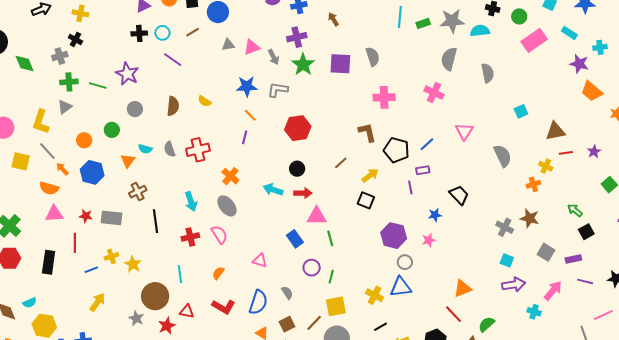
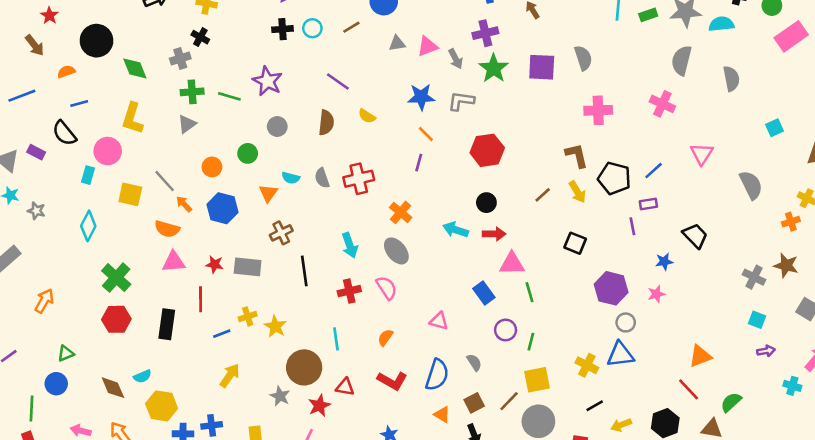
purple line: (173, 60) -> (338, 82), moved
yellow L-shape: (41, 122) -> (132, 118), moved
yellow arrow: (370, 175) -> (577, 192), moved, turned 96
purple arrow: (514, 285) -> (766, 351), size x0.6

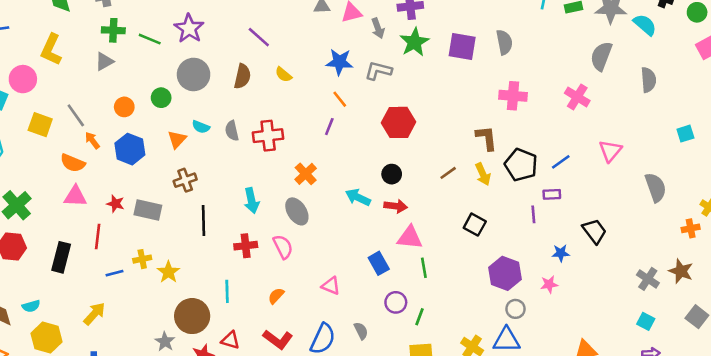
cyan semicircle: (721, 24) -> (645, 25), turned 40
gray circle: (277, 127) -> (194, 74), size x1.6
yellow arrow: (230, 375) -> (94, 314), moved

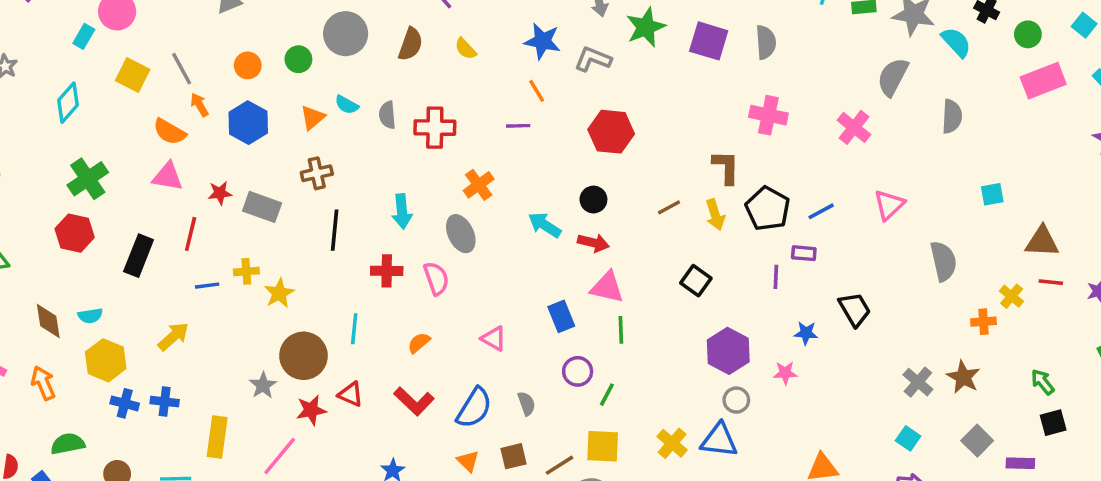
purple line: (329, 127) -> (518, 126), turned 60
red star: (115, 204) -> (220, 193), turned -30

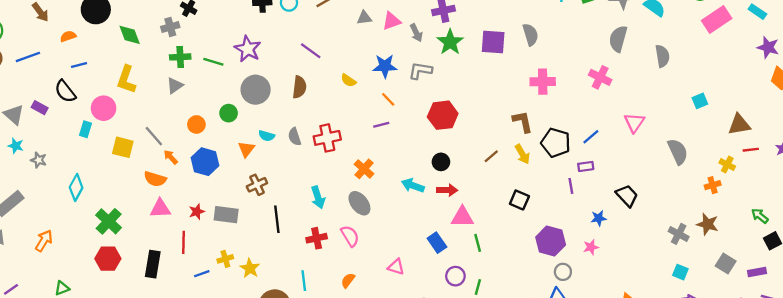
yellow semicircle: (466, 49) -> (348, 80), moved
cyan diamond: (68, 103) -> (76, 187), moved

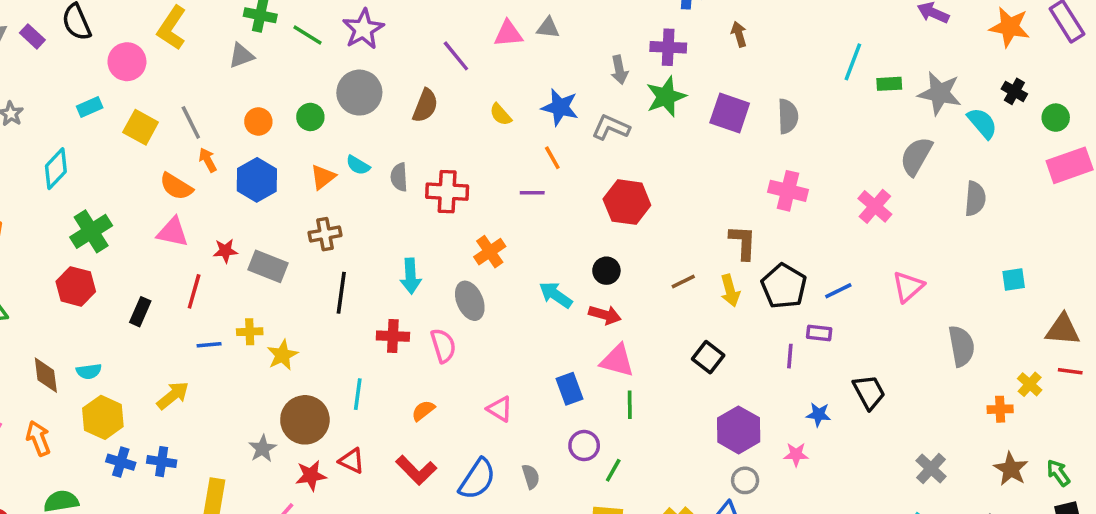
pink triangle: (391, 21) -> (508, 34), moved
cyan rectangle: (86, 129) -> (90, 107), moved, turned 35
brown star: (707, 224) -> (1011, 469), moved
black rectangle: (153, 264) -> (140, 312), size x0.7

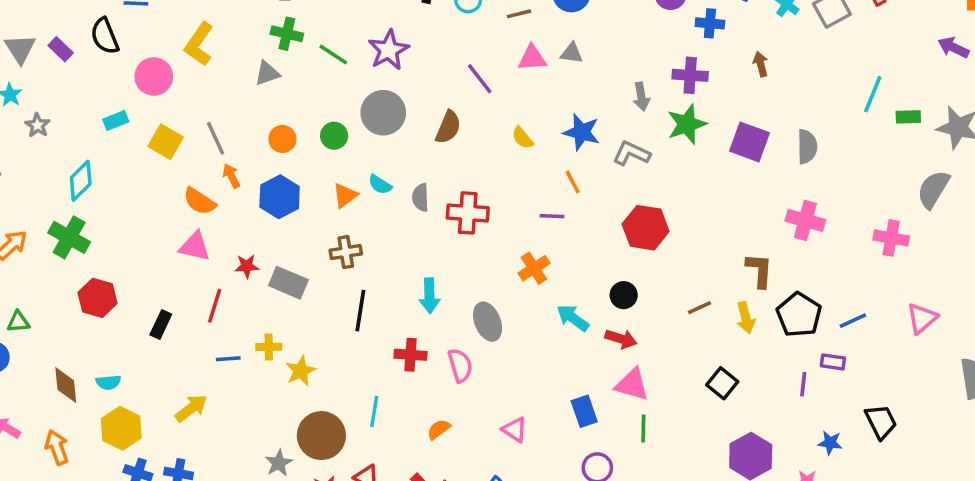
pink cross: (875, 206) -> (891, 238), turned -32
green cross: (91, 231) -> (69, 237), moved, turned -30
orange cross: (490, 252) -> (534, 268), moved

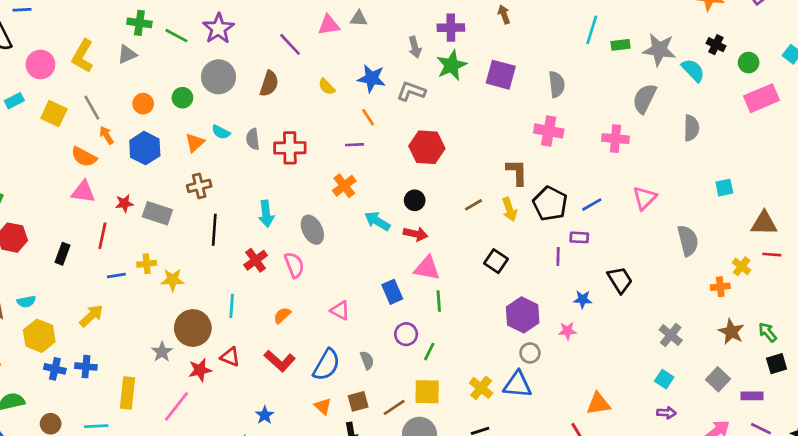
yellow L-shape: (199, 44) -> (83, 56), moved
gray semicircle: (807, 147) -> (557, 84), moved
red cross: (411, 355) -> (256, 260), turned -35
yellow star: (301, 371) -> (173, 280), turned 30

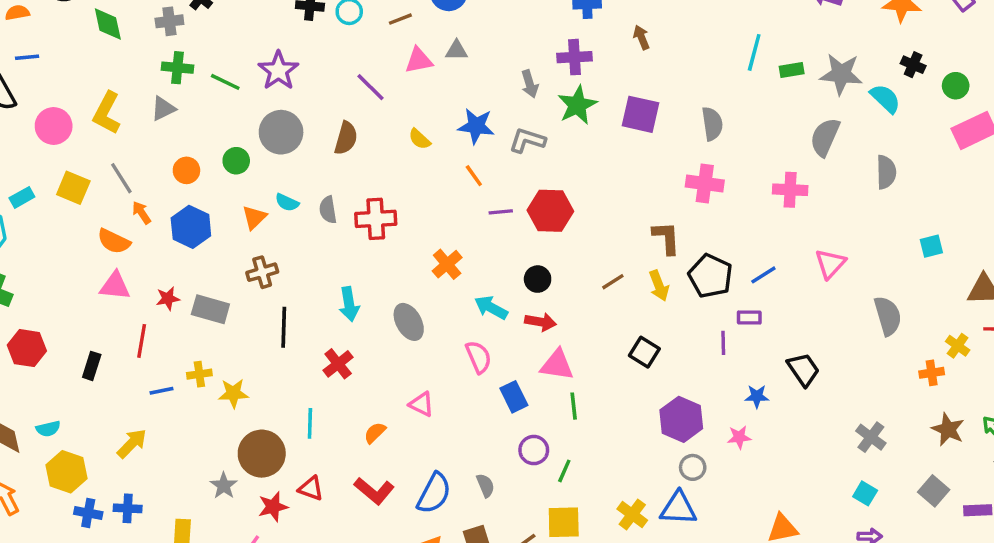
cyan rectangle: (14, 101) -> (22, 197), moved
purple line: (355, 145) -> (501, 212), moved
pink semicircle: (294, 265) -> (478, 357), moved
pink triangle: (340, 310) -> (421, 404), moved

